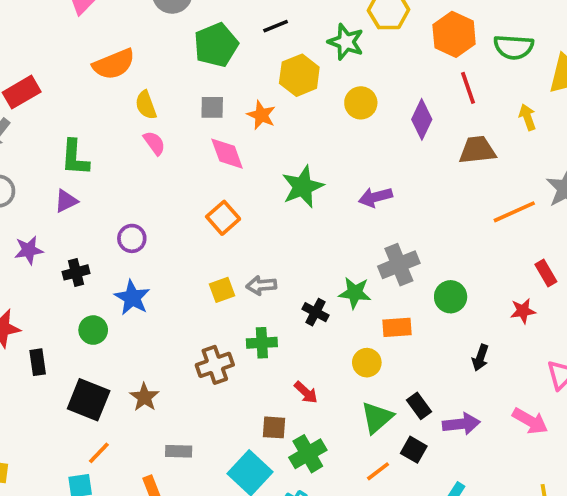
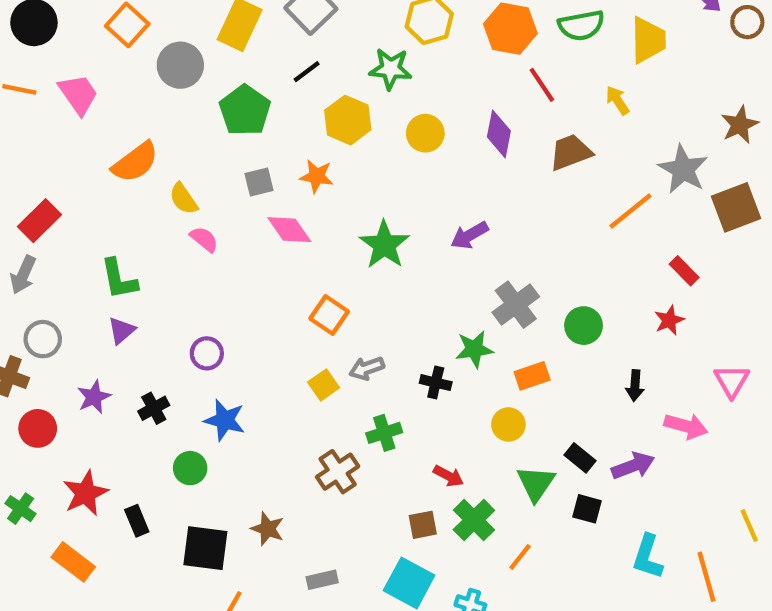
orange square: (223, 218) -> (329, 315), moved
pink arrow: (530, 421) -> (686, 426), moved
green cross: (308, 454) -> (474, 520), moved
orange line: (378, 471) -> (520, 557), moved

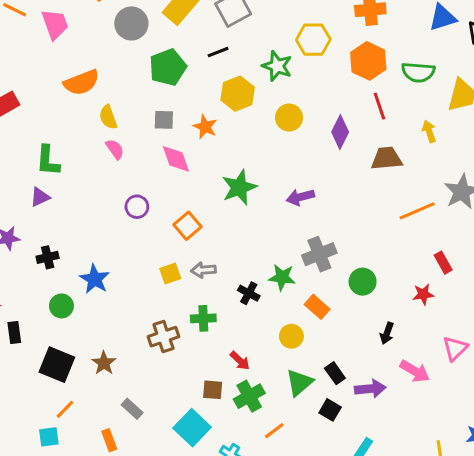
purple circle: (207, 353) -> (137, 207), moved
orange rectangle: (532, 376) -> (317, 307), turned 45
gray rectangle: (322, 580) -> (132, 409), turned 40

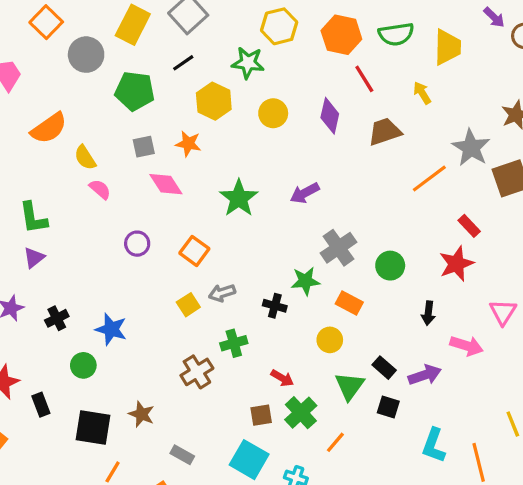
green pentagon: (168, 67) -> (135, 91), turned -30
red star: (423, 294) -> (456, 264), size x1.5

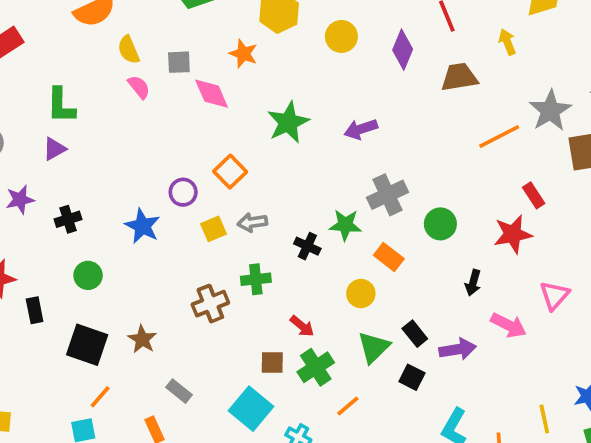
gray square: (144, 147) -> (179, 62), moved
purple circle: (137, 244) -> (183, 192), moved
blue star: (111, 329) -> (142, 226), moved

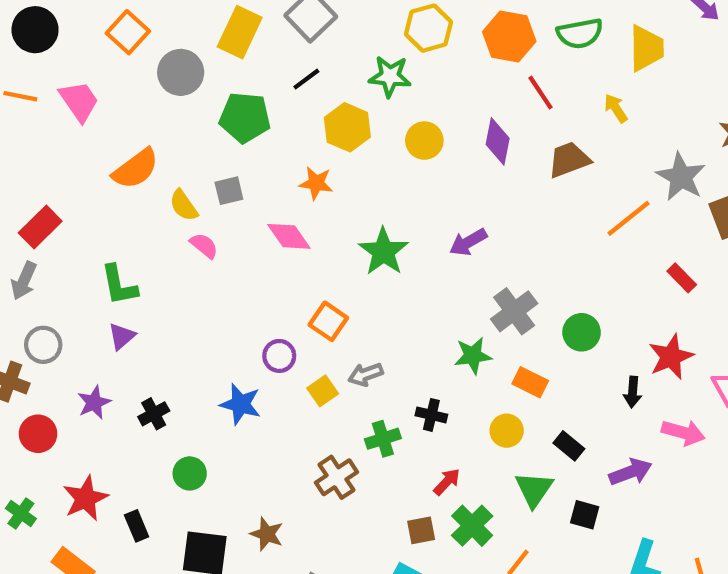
gray square: (179, 62) -> (229, 191), moved
red star: (513, 234) -> (671, 357), moved
black cross: (307, 246) -> (431, 415), moved
red arrow: (302, 326) -> (447, 482), turned -75
black rectangle: (415, 334) -> (569, 446), moved

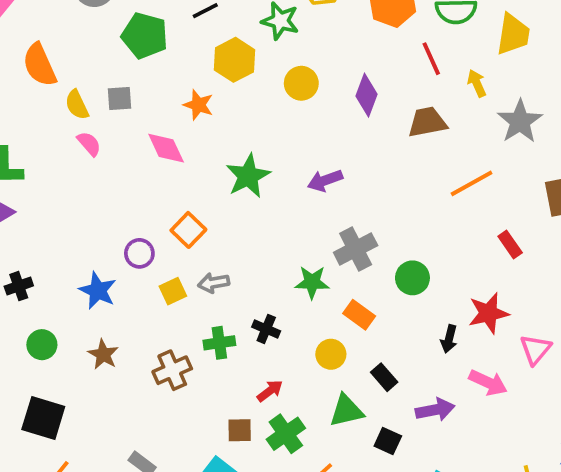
red line: (541, 93) -> (431, 59), moved
orange semicircle: (136, 169) -> (40, 65), turned 93
gray star: (681, 177) -> (520, 121), moved
green triangle: (534, 489) -> (346, 411), turned 33
brown star: (267, 534) -> (103, 354), moved

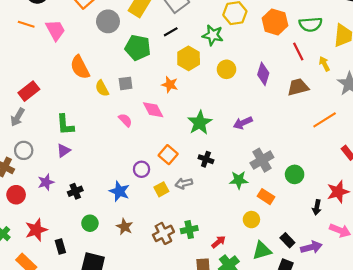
pink semicircle: (89, 144) -> (125, 120), moved
black cross: (266, 329) -> (206, 159), moved
green cross: (219, 343) -> (189, 230), moved
black rectangle: (384, 377) -> (287, 240), moved

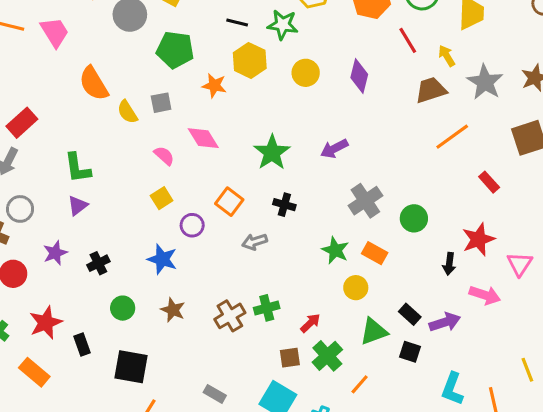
black line: (171, 32) -> (237, 22), moved, turned 48
orange star: (170, 85) -> (214, 85), moved
brown trapezoid: (298, 87) -> (431, 90), moved
green star: (239, 180) -> (335, 250), moved, turned 30
yellow square: (161, 189) -> (162, 198), moved

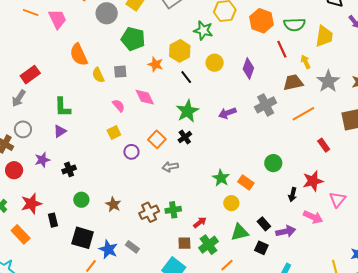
black line: (237, 22) -> (186, 77), moved, turned 32
gray cross: (365, 201) -> (266, 105), moved
black cross: (284, 205) -> (185, 137), moved, turned 32
blue star: (162, 259) -> (108, 249), moved
gray rectangle: (215, 394) -> (132, 247), moved

